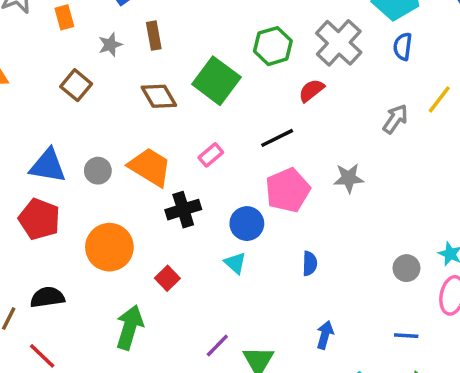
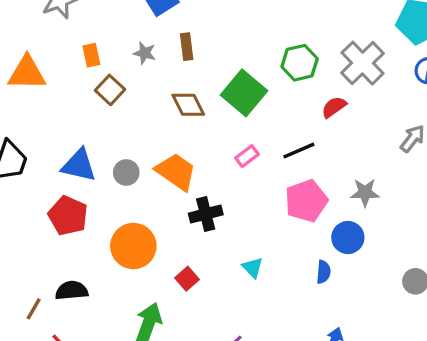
orange rectangle: (64, 17) -> (91, 55), moved
gray star: (110, 45) -> (145, 53), turned 30
pink rectangle: (211, 155) -> (247, 156), moved
blue circle: (247, 224) -> (348, 238), moved

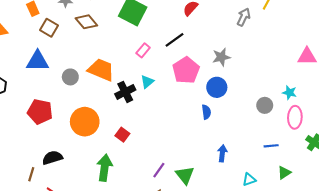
brown diamond: (188, 105) -> (86, 22), moved
blue triangle: (79, 165) -> (38, 61), moved
cyan triangle: (253, 268) -> (147, 82), moved, turned 48

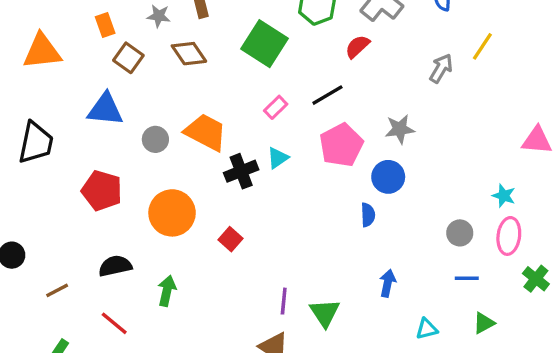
gray circle: (265, 105) -> (460, 233), moved
green arrow: (105, 168) -> (167, 291), moved, size x0.7
purple line: (159, 170) -> (284, 301), turned -35
brown line: (31, 174) -> (57, 290), moved, turned 40

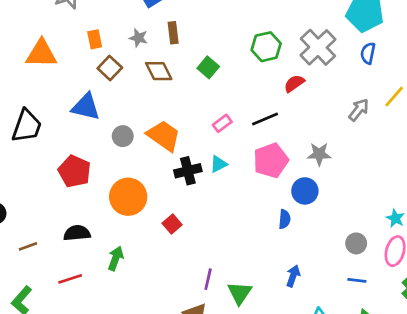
green square: (264, 44) -> (208, 67), moved, size x0.6
red line: (114, 323) -> (70, 279), turned -65

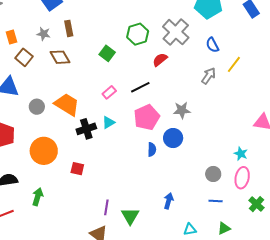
blue semicircle: (368, 53) -> (212, 45), moved, turned -35
green square: (208, 67) -> (107, 53), moved
blue semicircle: (285, 219) -> (152, 149), moved
red square: (172, 224) -> (77, 169), turned -32

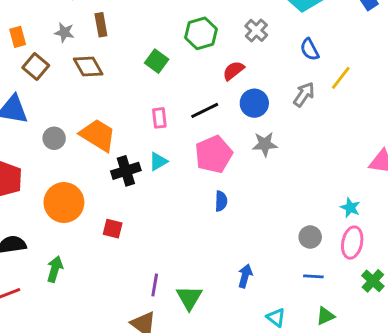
gray cross: (176, 32) -> (256, 30), size x0.6
pink rectangle: (109, 92) -> (159, 118), turned -56
blue circle: (173, 138) -> (254, 103), moved
cyan triangle: (190, 229) -> (276, 317), turned 48

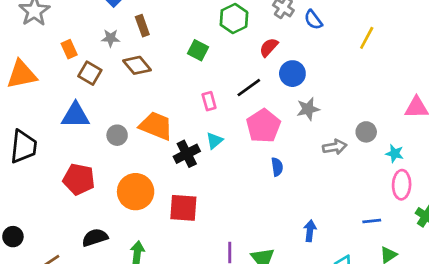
blue semicircle: (310, 49) -> (313, 20), moved
gray arrow: (304, 94) -> (335, 147), moved, turned 55
red square: (113, 229) -> (183, 208), size x1.6
gray circle: (310, 237) -> (366, 132), moved

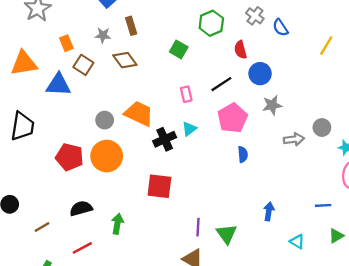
red semicircle: (269, 47) -> (240, 50), turned -60
blue triangle: (75, 115) -> (58, 85), moved
orange circle: (136, 192) -> (107, 156), moved

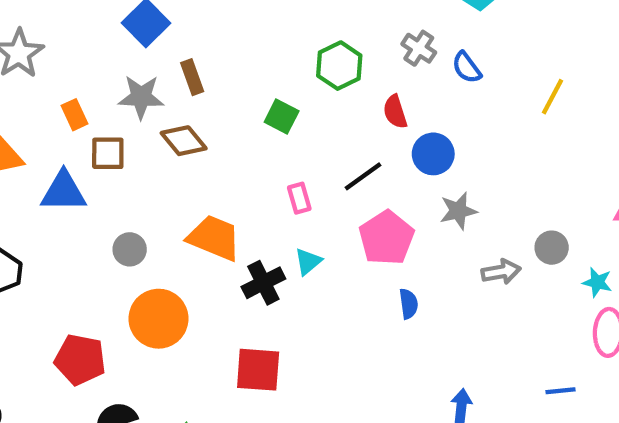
gray star: (103, 35) -> (141, 97), size x1.5
brown square: (83, 65) -> (108, 153), turned -30
gray circle: (105, 120) -> (130, 249), moved
red pentagon: (69, 157) -> (80, 360), moved

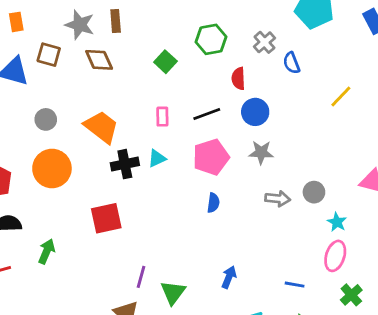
orange rectangle: (75, 115) -> (16, 22), moved
red square: (258, 370) -> (106, 218), turned -32

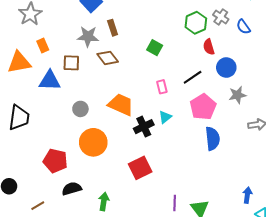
green hexagon: (211, 39) -> (196, 23), moved
blue semicircle: (213, 203) -> (213, 139), size x1.6
blue arrow: (229, 277) -> (247, 195), moved

